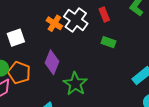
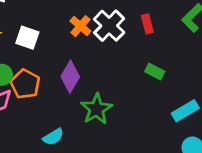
white square: (16, 38) -> (27, 38), turned 30
green rectangle: (109, 42) -> (155, 72), moved

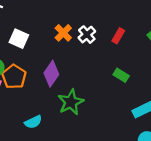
red rectangle: (147, 24) -> (118, 36), turned 40
white cross: (109, 26) -> (87, 35), size x0.7

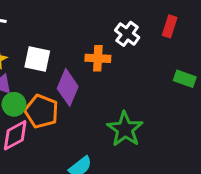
orange cross: (63, 33) -> (98, 58), moved, turned -30
purple diamond: (51, 74) -> (68, 87), moved

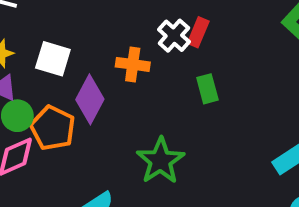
red rectangle: (170, 26) -> (198, 32), moved
green rectangle: (185, 79) -> (207, 89), moved, turned 50

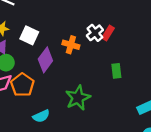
green rectangle: (207, 89) -> (116, 71), moved
orange pentagon: (53, 128) -> (22, 85), moved

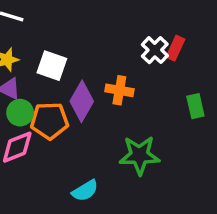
orange cross: (71, 45) -> (119, 90), moved
orange pentagon: (22, 85) -> (49, 121), moved, turned -30
green star: (78, 98) -> (139, 155), turned 30

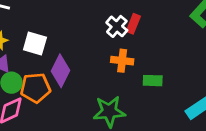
orange cross: (119, 90) -> (122, 61), moved
green rectangle: (195, 106) -> (153, 81), moved, turned -72

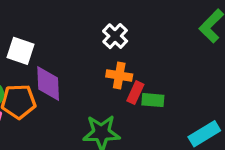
red rectangle: (133, 24) -> (135, 93), moved
purple diamond: (61, 71) -> (48, 83), turned -32

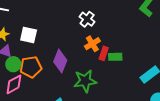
orange cross: (119, 76) -> (92, 44), turned -35
purple diamond: (48, 83) -> (60, 61), moved, turned 30

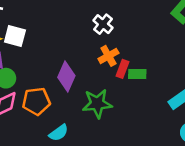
white square: (29, 35) -> (15, 36), moved
orange pentagon: (31, 67) -> (36, 101), moved

